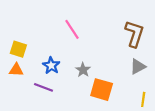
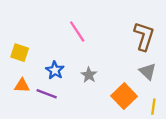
gray triangle: (138, 67) -> (148, 71), turned -49
orange triangle: (16, 70) -> (22, 85), moved
orange square: (102, 90) -> (124, 96), moved, turned 30

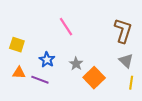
orange square: (124, 96) -> (94, 78), moved
yellow line: (153, 107) -> (131, 83), moved

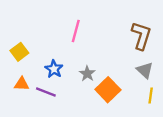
pink line: (66, 27) -> (76, 31), turned 48
yellow square: (17, 45) -> (19, 52), turned 35

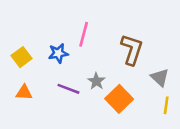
brown L-shape: (141, 36) -> (132, 49), moved
blue star: (54, 69) -> (58, 53), moved, turned 30
purple line: (46, 92) -> (68, 89), moved

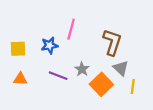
yellow square: (21, 57) -> (18, 49), turned 35
gray triangle: (160, 77) -> (121, 68), moved
yellow line: (166, 105) -> (133, 87), moved

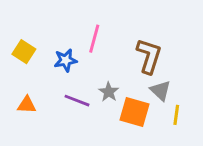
yellow square: (18, 49) -> (24, 52), moved, turned 35
orange square: (101, 84) -> (135, 112), turned -30

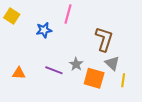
pink line: (94, 39) -> (68, 14), moved
yellow square: (24, 52) -> (12, 16), moved
blue star: (66, 60) -> (44, 30), moved

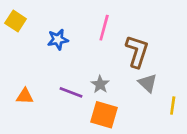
pink line: (68, 14) -> (104, 28), moved
orange square: (94, 78) -> (104, 115), moved
yellow line: (123, 80) -> (173, 105), moved

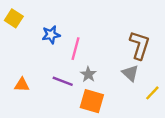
pink line: (104, 28) -> (76, 49), moved
brown L-shape: (137, 51) -> (140, 45), moved
yellow line: (173, 105) -> (152, 93), turned 35

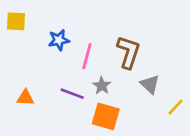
yellow square: (14, 18) -> (16, 21), turned -30
brown L-shape: (140, 45) -> (128, 52), moved

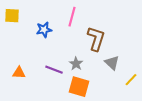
pink line: (87, 56) -> (72, 17), moved

